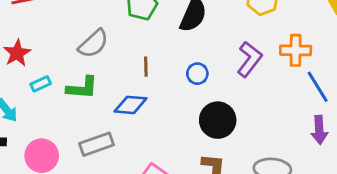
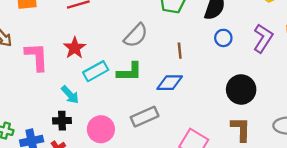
blue circle: (197, 74) -> (223, 38), moved
cyan rectangle: (41, 84) -> (96, 71), size x1.5

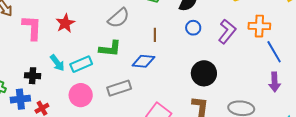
cyan rectangle: (96, 71) -> (81, 64), moved
black cross: (62, 121) -> (33, 76), moved

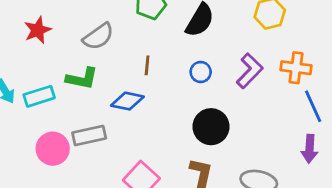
red star: (65, 23) -> (38, 30), moved
blue circle: (193, 28) -> (201, 72), moved
pink circle: (81, 95) -> (53, 149), moved

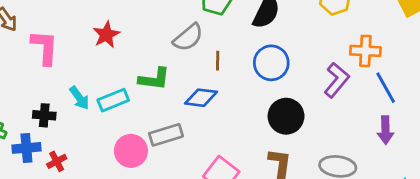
gray semicircle: (98, 36) -> (188, 37), moved
purple L-shape: (250, 71) -> (337, 80), moved
blue circle: (201, 72) -> (271, 63), size x1.6

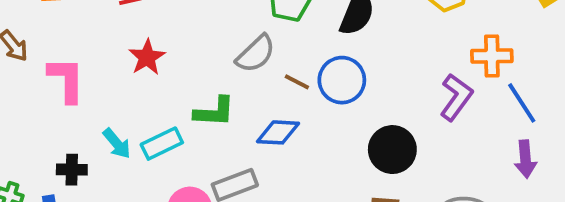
brown line: (218, 61) -> (297, 82), turned -60
blue circle: (271, 63) -> (342, 80), moved

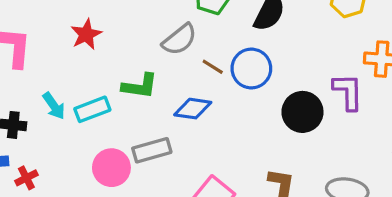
purple L-shape: (456, 97) -> (348, 92), turned -42
black circle: (392, 150) -> (302, 112), moved

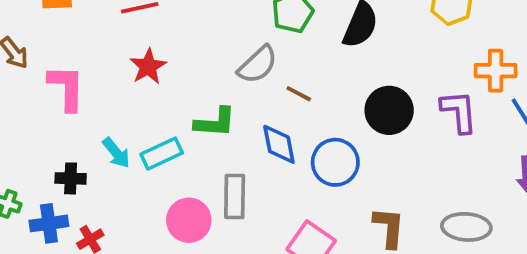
blue circle: (251, 69) -> (335, 162), moved
blue diamond: (193, 109) -> (279, 144), turned 75
black circle: (302, 112) -> (389, 110), moved
gray rectangle: (152, 150) -> (235, 196), turned -69

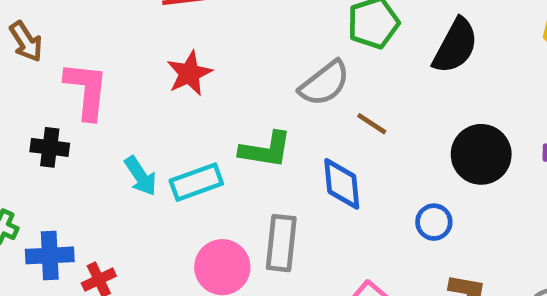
blue circle: (335, 162) -> (434, 222), moved, size x0.6
black cross: (71, 178) -> (50, 147), moved

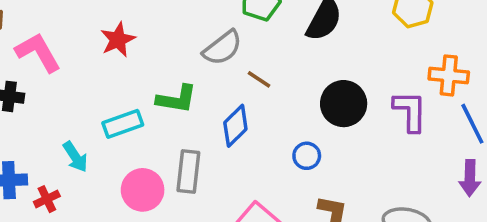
pink L-shape: (86, 90) -> (38, 52), turned -36
cyan arrow: (141, 176) -> (75, 157), moved
blue diamond: (342, 184) -> (235, 126), turned 51

